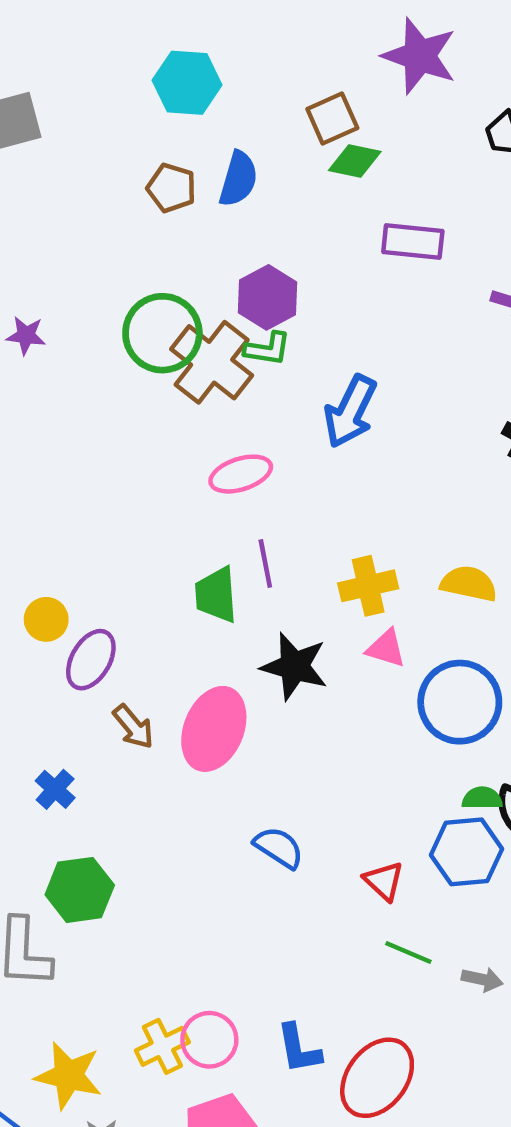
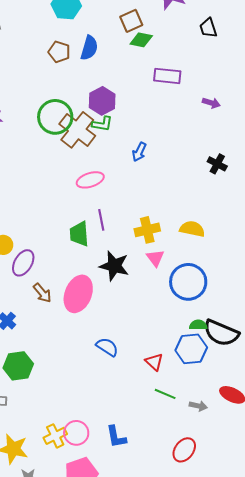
blue arrow: (350, 411) -> (139, 152), size x0.6
pink triangle: (386, 648) -> (155, 258), turned 36
red ellipse: (377, 1078) -> (184, 450), moved, size x0.7

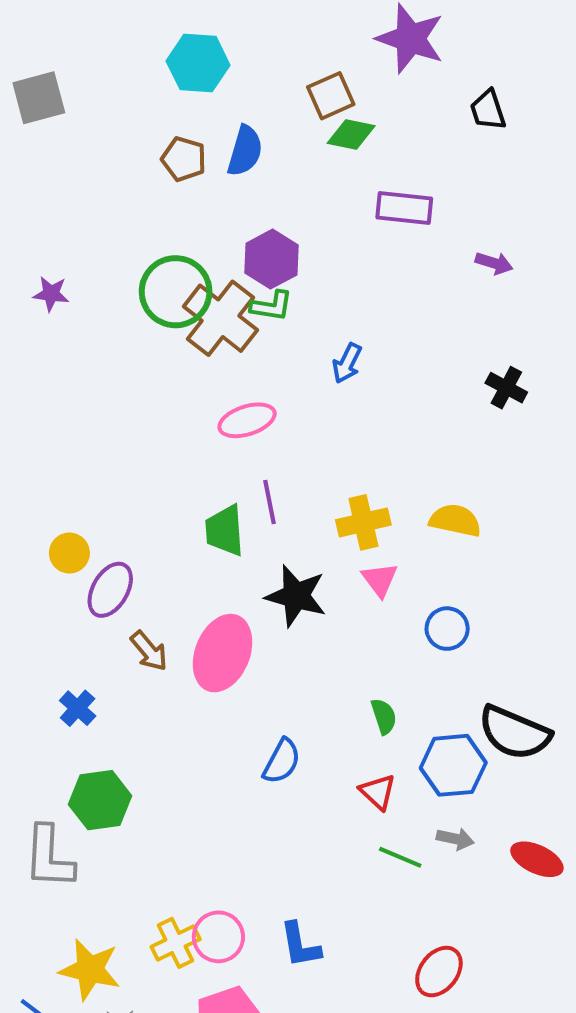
blue circle: (188, 282) -> (447, 629), size x0.6
green semicircle: (198, 325) -> (384, 716), moved, turned 72
blue semicircle: (107, 347) -> (282, 761), turned 85
gray arrow: (198, 406) -> (455, 839), moved

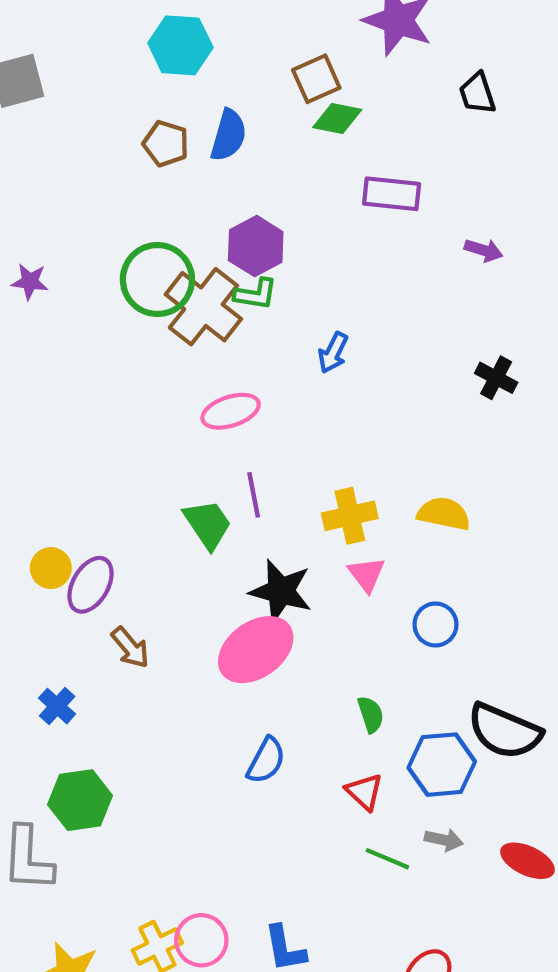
green trapezoid: (225, 531) -> (208, 524), turned 150
yellow circle: (69, 553) -> (51, 568), moved
pink ellipse: (223, 653) -> (256, 650), moved, turned 32

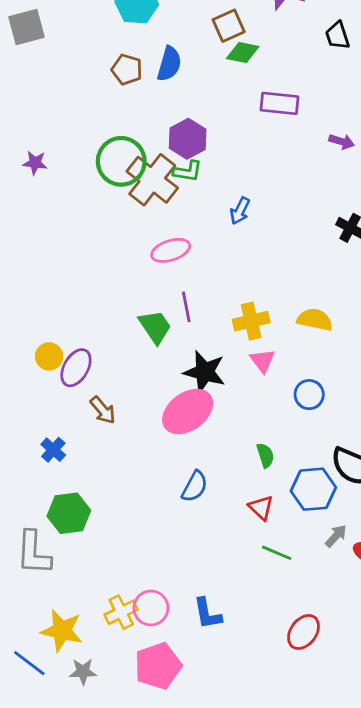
gray arrow: (444, 840) -> (336, 536), moved, turned -60

